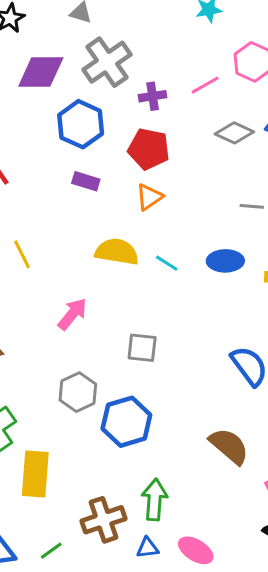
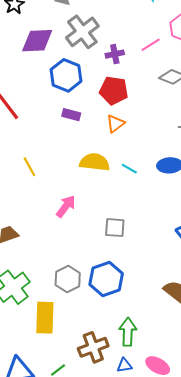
gray hexagon: (78, 392) -> (68, 279), moved

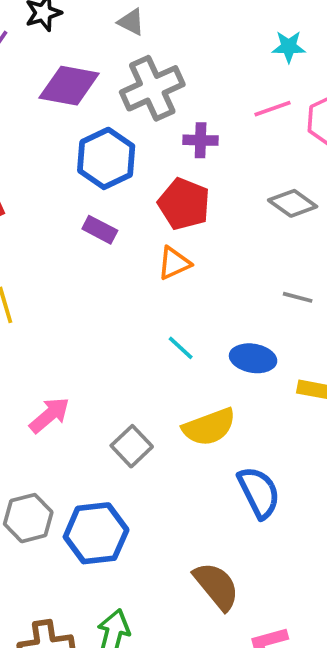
pink line: (151, 45) -> (272, 109), moved
yellow semicircle: (95, 162) -> (209, 427), moved, turned 140
pink arrow: (66, 206) -> (49, 415), moved
gray square: (115, 228) -> (132, 446), turned 30

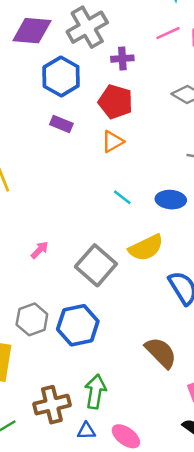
pink arrow: (49, 415) -> (40, 250), size x0.7
gray square: (132, 446) -> (96, 265), size x1.5

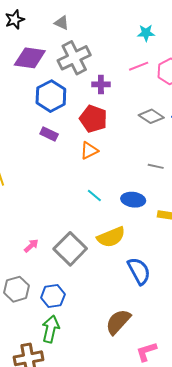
pink arrow: (40, 250) -> (31, 246), moved
blue hexagon: (78, 325) -> (53, 296), size x0.7
brown semicircle: (161, 353) -> (118, 322), turned -96
green arrow: (95, 392) -> (51, 329), moved

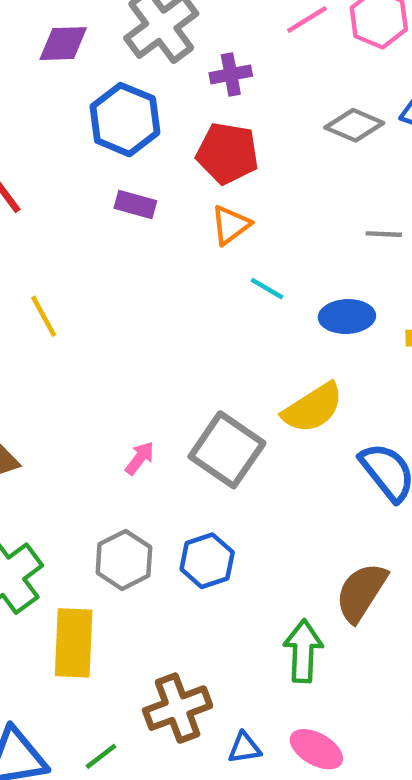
purple diamond: (30, 58) -> (63, 44), size x0.7
cyan line: (94, 196) -> (267, 289), moved
green arrow: (51, 329) -> (303, 651), moved

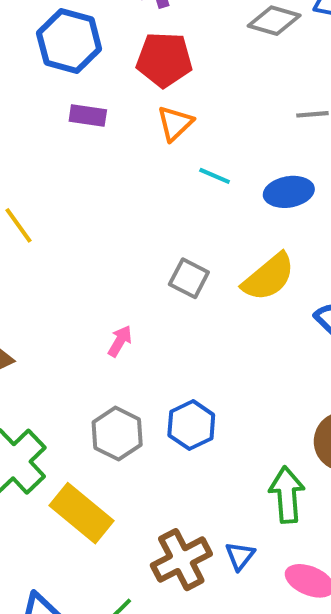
gray square: (227, 450) -> (189, 278), moved, size x0.6
yellow rectangle: (74, 643) -> (81, 513), turned -46
blue triangle: (244, 748) -> (240, 556), moved, turned -36

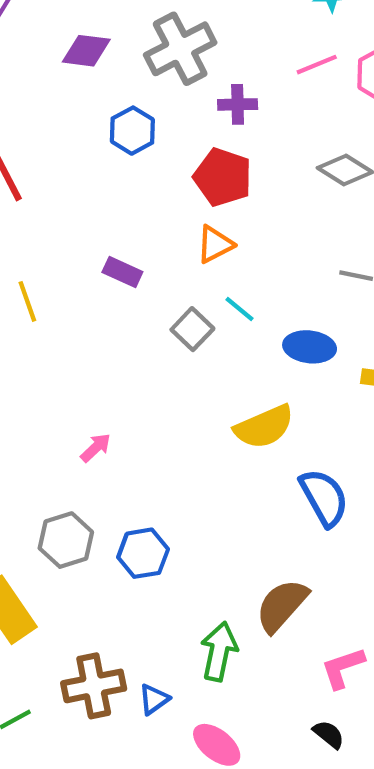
blue hexagon: (69, 41) -> (132, 131), size x0.7
purple rectangle: (88, 115) -> (122, 272), moved
gray square: (189, 278) -> (192, 329), moved

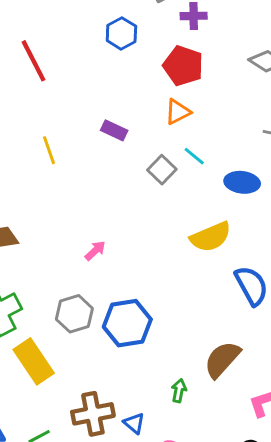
blue hexagon: (143, 553) -> (127, 323), size x1.4
green arrow: (219, 651) -> (179, 391), size x0.6
blue triangle: (154, 699) -> (134, 423), turned -45

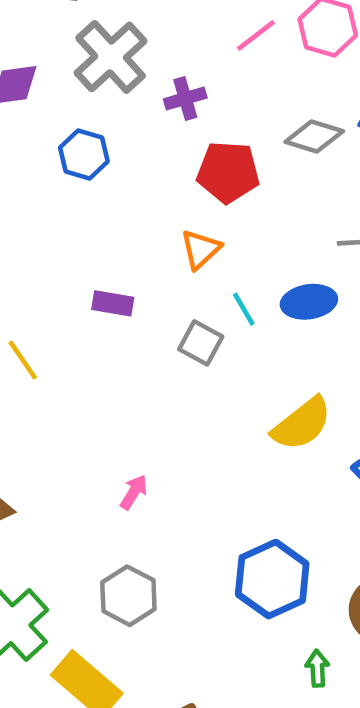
red pentagon: (183, 66) -> (228, 172), moved
cyan line: (194, 156) -> (244, 309), turned 35
blue ellipse: (242, 182) -> (309, 302), moved
blue hexagon: (127, 323) -> (272, 579), moved

